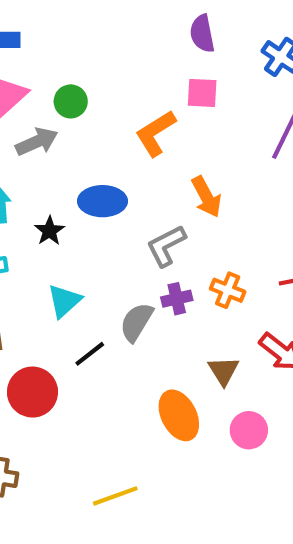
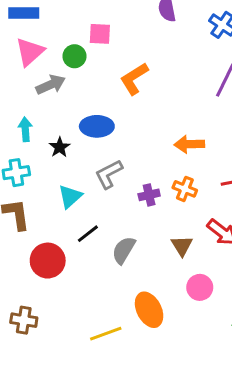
pink square: (202, 93) -> (100, 34), moved
orange arrow: (206, 197) -> (189, 144), moved, turned 116
gray L-shape: (166, 246) -> (109, 174), moved
gray semicircle: (136, 322) -> (124, 250), moved
orange ellipse: (179, 415) -> (149, 310), moved

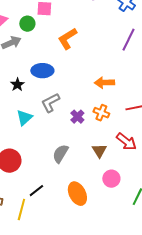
purple cross: (149, 195) -> (77, 117), turned -32
black line: (88, 234) -> (36, 191), moved
yellow line: (106, 334) -> (21, 210), moved, turned -55

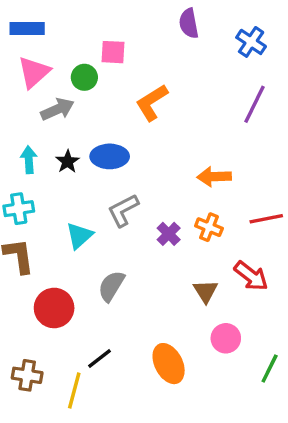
black star: (17, 85) -> (68, 161), moved
gray semicircle: (60, 154) -> (111, 286), moved

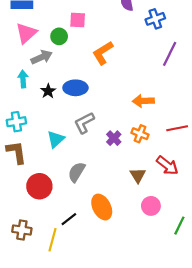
blue cross: (251, 42) -> (155, 19), moved, turned 36
cyan arrow: (29, 160) -> (23, 79), moved
orange ellipse: (169, 364) -> (102, 207), moved

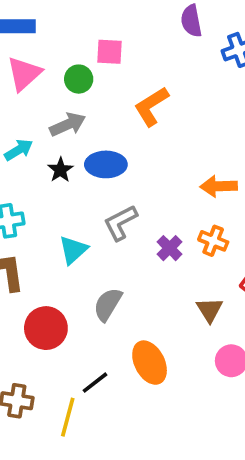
gray arrow: (42, 57) -> (68, 124), moved
cyan arrow: (23, 79) -> (19, 150), turned 63

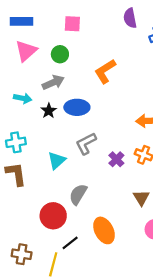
pink square: (110, 52) -> (72, 24), moved
cyan arrow: (19, 150) -> (23, 98), turned 42
red circle: (46, 328) -> (53, 216), moved

